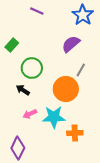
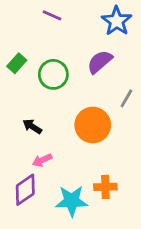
green circle: (32, 68) -> (53, 74), moved
gray line: (81, 70) -> (126, 98), moved
cyan star: (54, 117) -> (72, 201), moved
purple diamond: (18, 148) -> (25, 190), moved, turned 30

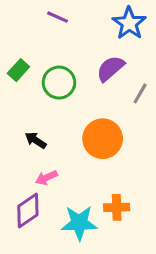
gray line: (126, 98) -> (140, 93), moved

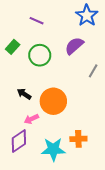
purple line: (57, 17) -> (37, 21), moved
gray line: (140, 93) -> (93, 71), moved
orange circle: (103, 139) -> (53, 101), moved

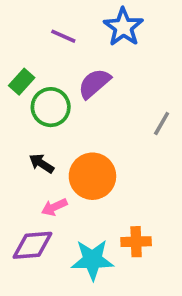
blue star: (87, 15) -> (123, 27), moved
purple semicircle: (74, 46) -> (94, 83), moved
green circle: (40, 55) -> (51, 107), moved
purple diamond: (19, 141) -> (32, 245), turned 30

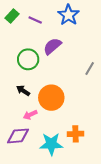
green rectangle: (22, 82) -> (12, 16), moved

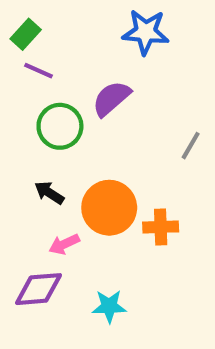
blue star: (68, 15) -> (146, 32), turned -30
purple line: (35, 20) -> (39, 71), moved
orange cross: (75, 134) -> (161, 227), moved
cyan star: (51, 144) -> (109, 306), size x0.7

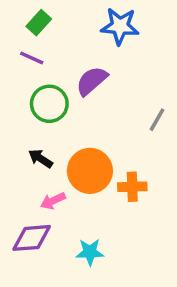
green rectangle: (26, 34) -> (39, 23), moved

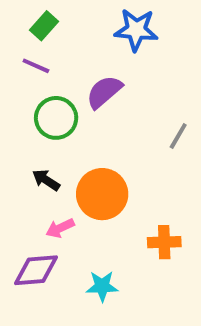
orange cross: (132, 187) -> (164, 242), moved

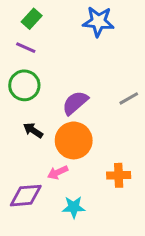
purple semicircle: (104, 92) -> (75, 103), moved
green circle: (56, 118) -> (24, 85), moved
gray line: (178, 136) -> (129, 98), turned 30
pink arrow: (60, 228) -> (58, 172), moved

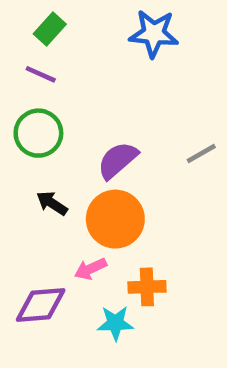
orange cross: (119, 175) -> (147, 287), moved

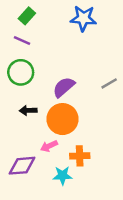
black arrow: (52, 203) -> (28, 110), turned -35

